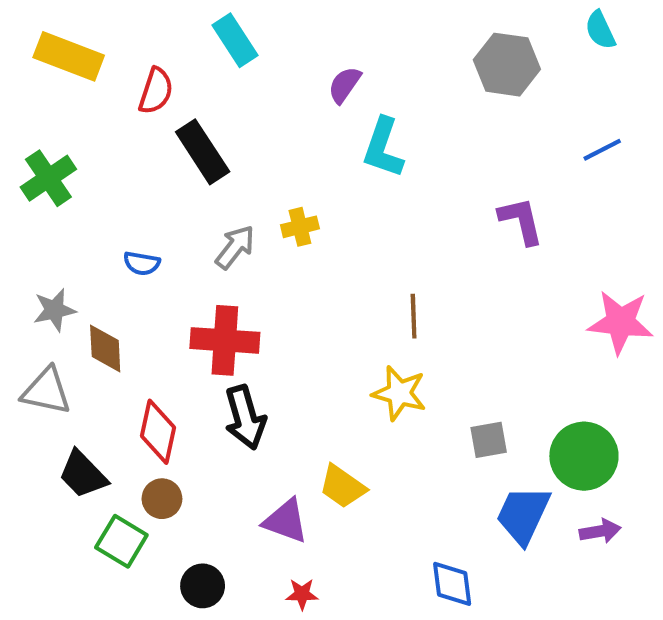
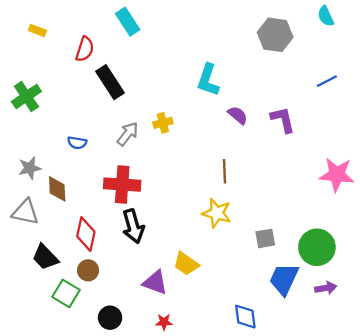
yellow rectangle: (69, 56) -> (37, 30), size x0.5
purple semicircle: (345, 85) -> (238, 115), moved, turned 95

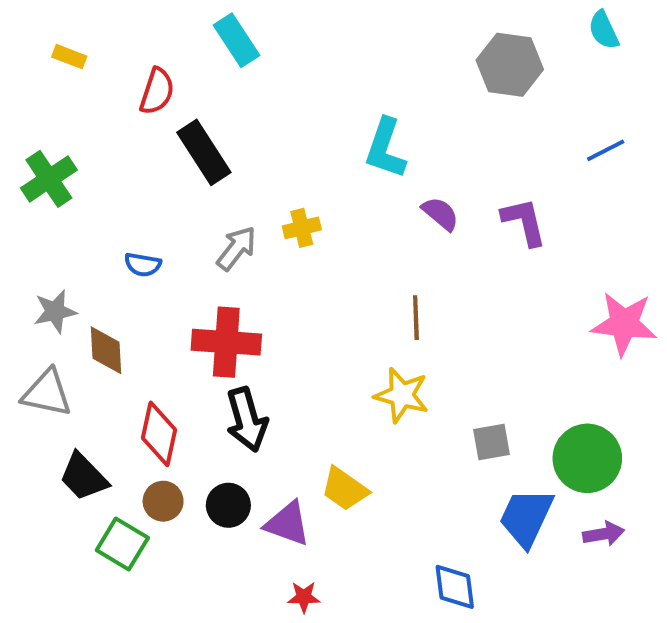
black circle: (110, 318) -> (228, 505), moved

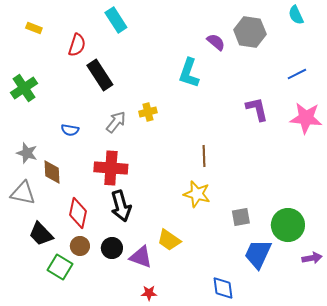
purple semicircle: (440, 214) -> (216, 42), moved
gray star: (55, 312) -> (27, 153), turned 30
pink star: (624, 324) -> (306, 118), moved
purple arrow: (604, 534) -> (312, 258), moved

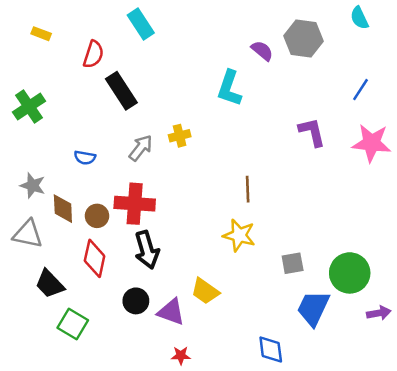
blue line: (297, 74) -> (361, 90), turned -30
brown circle: (80, 246) -> (97, 216), moved

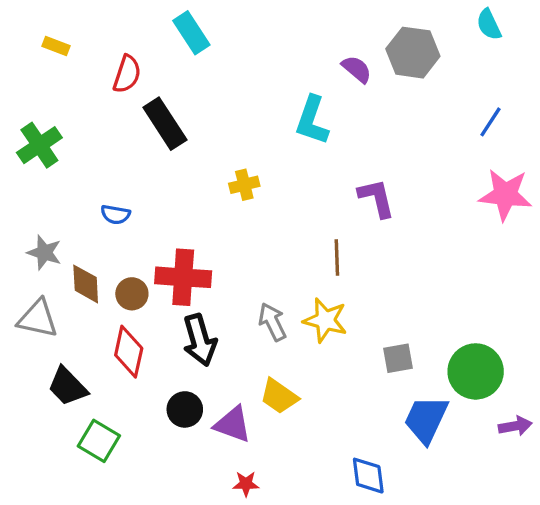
purple L-shape: (312, 132) -> (376, 198), moved
gray arrow: (141, 148) -> (272, 322), moved, turned -64

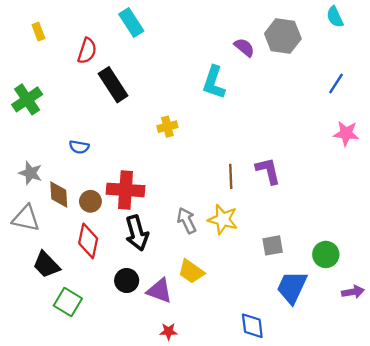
yellow rectangle: (56, 46) -> (38, 32), turned 48
pink star: (505, 195) -> (346, 133), size x0.7
purple L-shape: (376, 198) -> (268, 171), moved
green circle: (476, 371) -> (326, 254), size x0.7

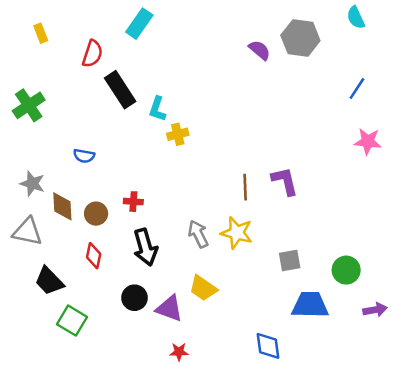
cyan rectangle: (131, 22) -> (139, 24), turned 68
cyan L-shape: (214, 82) -> (157, 109), moved, size x0.7
red cross: (126, 190) -> (133, 202), size x0.5
red diamond: (88, 241) -> (94, 256), size x0.7
blue trapezoid: (292, 287) -> (310, 305), turned 66

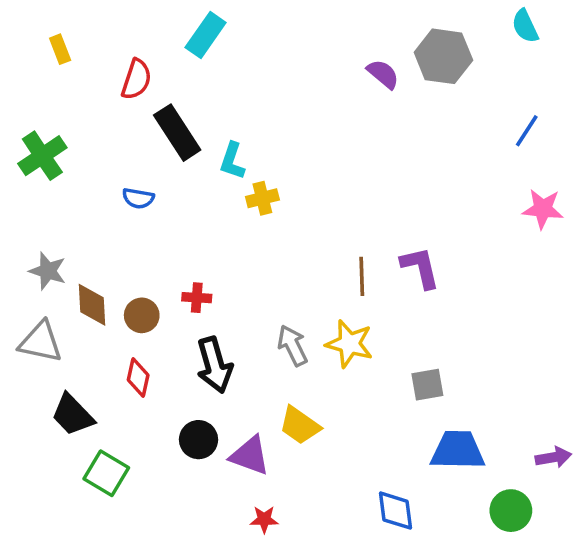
blue semicircle: (84, 156) -> (138, 198), moved
green circle: (346, 270) -> (511, 511), moved

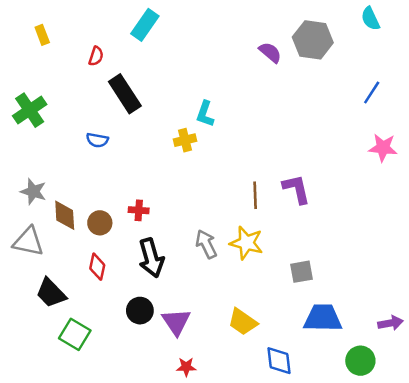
red semicircle: (136, 79) -> (96, 56), size x0.7
cyan L-shape: (232, 161) -> (205, 114), moved
yellow trapezoid: (300, 425) -> (243, 322), moved
purple triangle: (250, 456) -> (176, 322), turned 36

